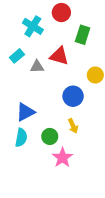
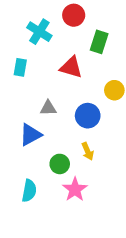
cyan rectangle: (17, 56) -> (20, 67), turned -40
gray triangle: (37, 67) -> (48, 108), moved
cyan semicircle: (21, 138) -> (29, 191), moved

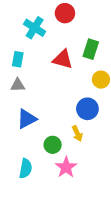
green rectangle: (99, 42) -> (91, 49), moved
gray triangle: (48, 108) -> (18, 85), moved
blue circle: (88, 116) -> (87, 109), moved

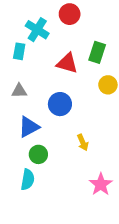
cyan rectangle: (18, 59) -> (19, 51), moved
blue circle: (87, 109) -> (60, 104), moved
green circle: (53, 145) -> (38, 154), moved
pink star: (66, 167) -> (101, 184), moved

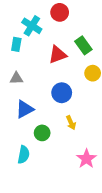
green rectangle: (97, 52) -> (83, 45), turned -54
red triangle: (67, 63) -> (58, 55), turned -36
blue circle: (60, 104) -> (62, 93), moved
green circle: (38, 154) -> (42, 133), moved

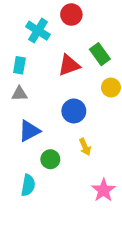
cyan rectangle: (16, 44) -> (19, 65), moved

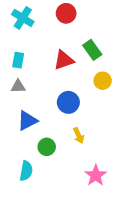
cyan cross: (38, 31) -> (23, 18), moved

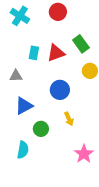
cyan rectangle: (18, 60) -> (34, 53), moved

